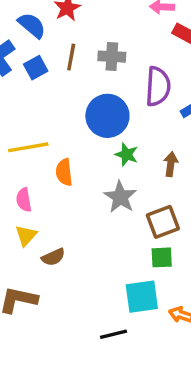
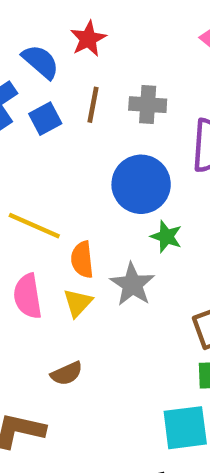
yellow line: (28, 147) -> (34, 226), turned 33
gray star: (120, 197) -> (132, 284), moved
pink semicircle: (24, 200) -> (28, 296), size x1.4
yellow triangle: (26, 235) -> (78, 303), moved

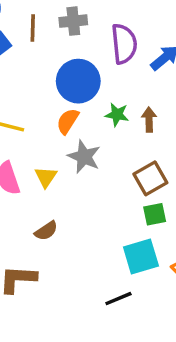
green star: (166, 237) -> (117, 115), moved
orange semicircle: (82, 260) -> (68, 121), moved, turned 48

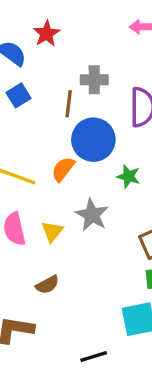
brown line: (33, 28) -> (69, 104), moved
orange semicircle: (68, 121) -> (63, 169), moved
black line: (118, 299) -> (94, 357), moved

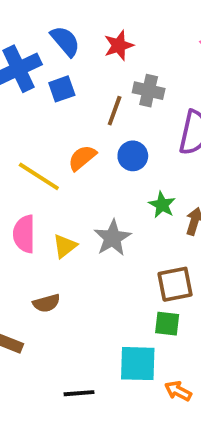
red star: (46, 34) -> (119, 45), moved
blue circle: (93, 140) -> (133, 156), size x0.6
orange semicircle: (63, 169) -> (82, 158), moved

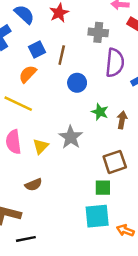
blue square: (62, 89) -> (37, 49), moved
gray cross: (149, 91) -> (98, 32), moved
orange semicircle: (82, 158) -> (28, 74), moved
green square: (167, 324) -> (103, 188), moved
black line: (79, 393) -> (26, 239), moved

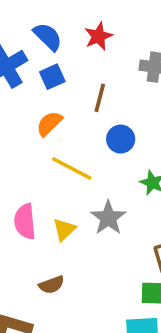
blue square: (37, 49) -> (52, 77), moved
yellow line: (18, 104) -> (72, 168), moved

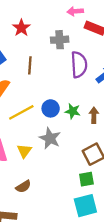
blue circle: (121, 139) -> (51, 108), moved
yellow line: (72, 168) -> (21, 112), turned -45

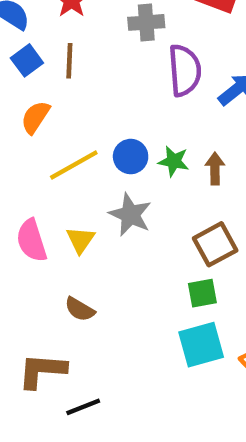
brown line: (30, 65) -> (69, 61), moved
brown semicircle: (23, 187) -> (80, 309), turned 63

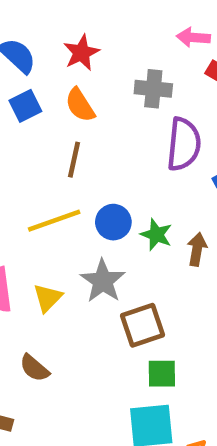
brown line: (69, 61) -> (74, 160), moved
orange semicircle: (35, 117) -> (80, 105), moved, turned -76
brown square: (215, 244) -> (143, 325), moved

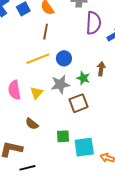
green star: (156, 235) -> (83, 78), moved
gray star: (103, 281) -> (60, 84), turned 30
green square: (162, 374) -> (63, 136), moved

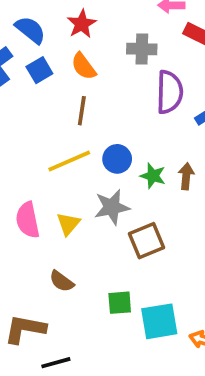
green star: (83, 78) -> (153, 176), moved

